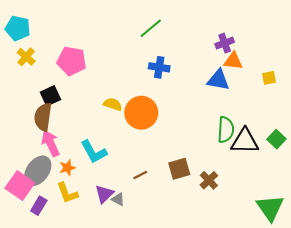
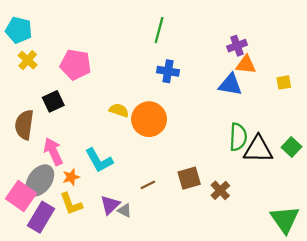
green line: (151, 28) -> (159, 30), turned -35
brown semicircle: (43, 117) -> (24, 125), moved
purple rectangle: (39, 206) -> (41, 217), size x1.5

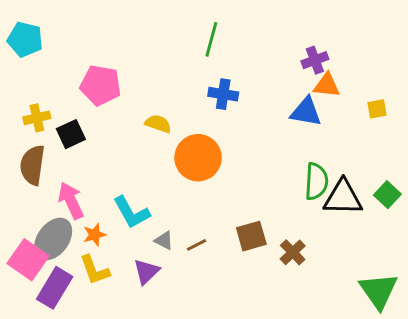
yellow cross: (28, 60) -> (37, 118), moved, turned 36
yellow semicircle: (119, 110) -> (158, 124), moved
gray triangle: (125, 210) -> (164, 241), moved

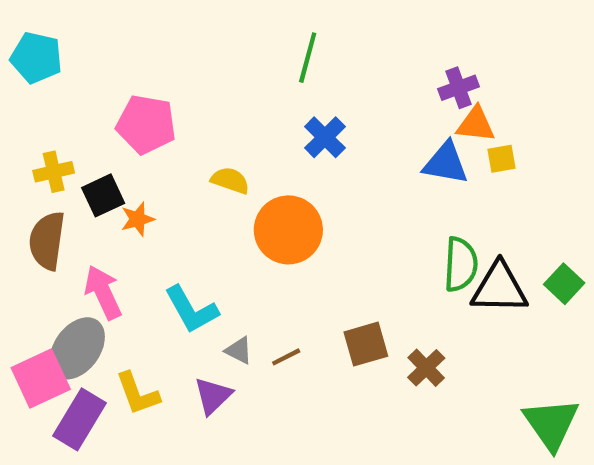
blue cross: (223, 94) -> (325, 137), turned 36
yellow square: (377, 109) -> (502, 159), moved
orange star: (95, 235) -> (138, 219), moved
pink square: (28, 260) -> (41, 379), turned 30

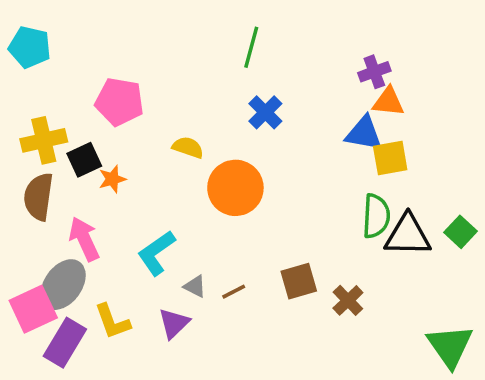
yellow square: (502, 159) -> (390, 158), moved, size x1.5
yellow cross: (54, 172) -> (44, 140), size x1.4
cyan L-shape: (191, 310) -> (156, 253), turned 84

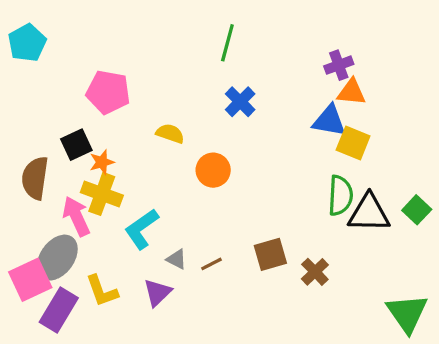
cyan pentagon: (30, 47) -> (27, 43), turned 30
yellow cross: (44, 140) -> (102, 194), moved, turned 33
yellow square: (390, 158) -> (353, 143), turned 32
orange circle: (235, 188) -> (213, 170), size x0.7

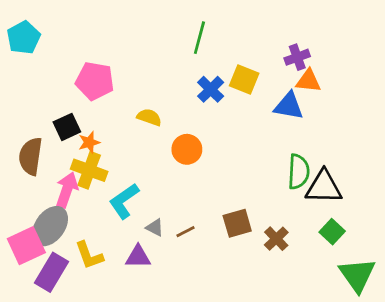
yellow square: (353, 143) -> (244, 80), moved
green square: (417, 210) -> (332, 232), moved
pink arrow: (76, 216) -> (67, 190), turned 44
purple triangle: (157, 293) -> (138, 257), turned 44

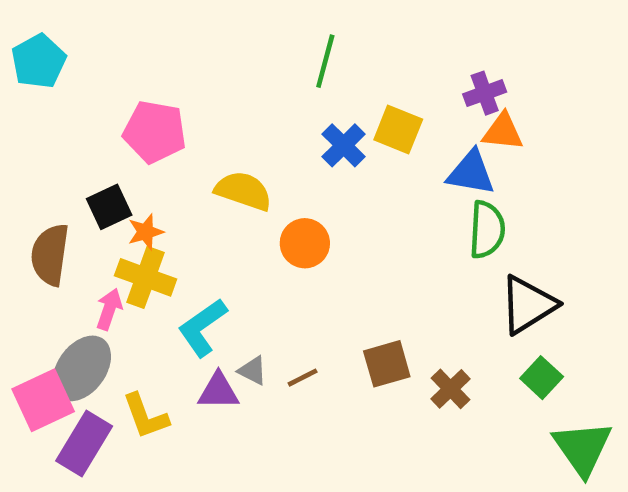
yellow semicircle: (149, 117) -> (243, 191), size x1.4
green semicircle: (299, 172) -> (487, 230), moved
black triangle: (324, 187) -> (528, 305), turned -33
pink arrow: (67, 190) -> (109, 309), size x0.7
purple triangle: (138, 257) -> (218, 391), moved

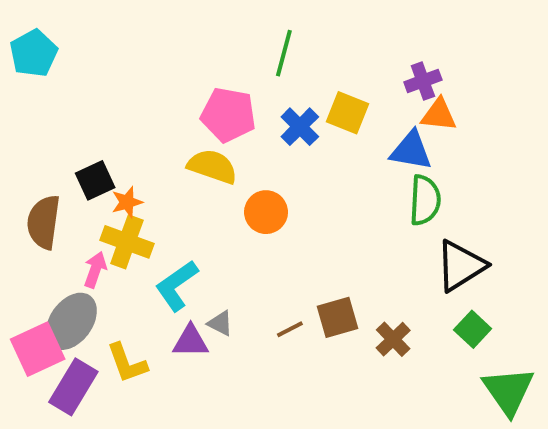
pink pentagon: (155, 132) -> (228, 115), moved
brown line: (303, 378) -> (290, 329), moved

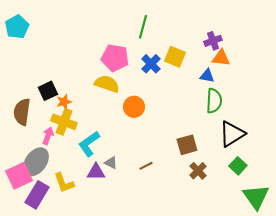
blue triangle: (411, 151) -> (207, 76), size x0.7
brown square: (338, 317) -> (187, 145), moved

